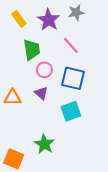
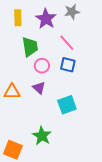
yellow rectangle: (19, 19) -> (18, 18), turned 35
blue square: (73, 78) -> (68, 65), moved, size x0.7

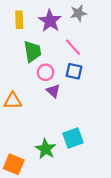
purple triangle: (39, 88) -> (53, 91), moved
cyan square: (67, 105) -> (73, 138), moved

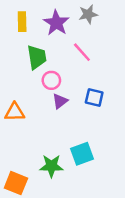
blue square: (74, 71) -> (94, 97), moved
purple triangle: (53, 91) -> (60, 101), turned 40
green star: (46, 149) -> (51, 166), turned -30

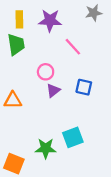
gray star: (88, 14) -> (94, 13), moved
purple star: (56, 23) -> (50, 20), turned -30
green trapezoid: (37, 57) -> (16, 45), moved

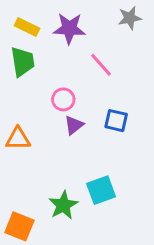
yellow rectangle: (19, 19) -> (27, 27), turned -63
green star: (46, 148) -> (63, 205), turned -30

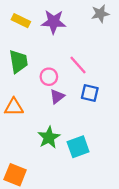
green trapezoid: (23, 62) -> (19, 62), moved
pink line: (101, 65) -> (78, 65), moved
green star: (63, 205) -> (49, 137), moved

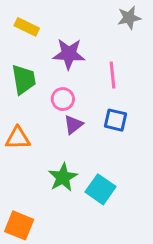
purple star: (54, 22) -> (69, 54), moved
pink line: (78, 65) -> (112, 75), moved, turned 36
cyan square: (78, 147) -> (100, 189), turned -35

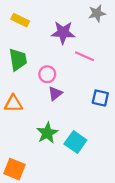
purple star: (69, 54) -> (63, 33), moved
pink line: (112, 75) -> (84, 56), turned -60
blue square: (116, 120) -> (100, 98), moved

